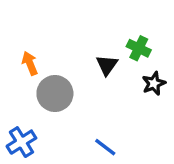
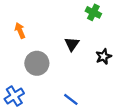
green cross: (139, 48) -> (93, 12), moved
orange arrow: (30, 63) -> (20, 31), moved

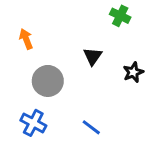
blue cross: (14, 96) -> (33, 123), moved, turned -30

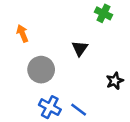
black star: (133, 72) -> (115, 81), moved
blue cross: (33, 123) -> (50, 107), moved

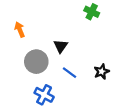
black triangle: (80, 48) -> (61, 46), moved
blue line: (79, 110) -> (70, 73), moved

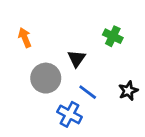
green cross: (92, 12) -> (113, 36), moved
blue cross: (44, 95) -> (70, 114), moved

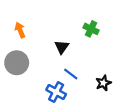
gray circle: (46, 78) -> (17, 63), moved
black star: (128, 91) -> (103, 83), moved

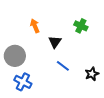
orange arrow: (20, 30) -> (35, 26), moved
blue cross: (56, 92) -> (23, 82), moved

